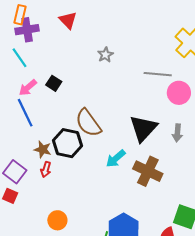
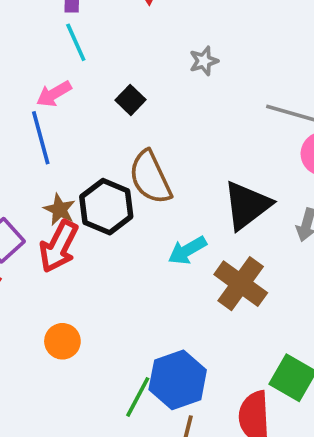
cyan line: (19, 58) -> (76, 42), moved
black square: (54, 83) -> (130, 100), moved
red arrow: (46, 169) -> (59, 246), size x1.8

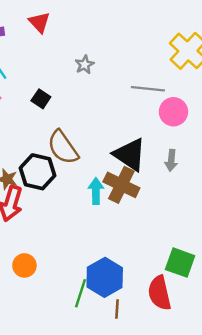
black triangle: (247, 205) -> (130, 154), turned -39
cyan arrow: (187, 250) -> (96, 191), turned 130
brown cross: (241, 284) -> (121, 185), moved

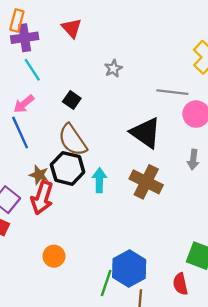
brown semicircle: (63, 147) -> (72, 140), moved
black triangle: (130, 154) -> (146, 133), moved
cyan arrow: (96, 191) -> (99, 180), moved
red semicircle: (159, 293) -> (180, 284), size x0.7

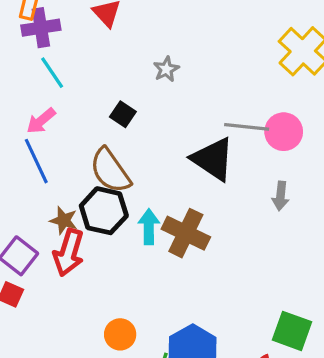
gray line: (172, 92) -> (247, 127), moved
black square: (72, 100) -> (123, 114), moved
brown cross: (146, 182) -> (186, 233), moved
orange circle: (54, 256) -> (120, 334), moved

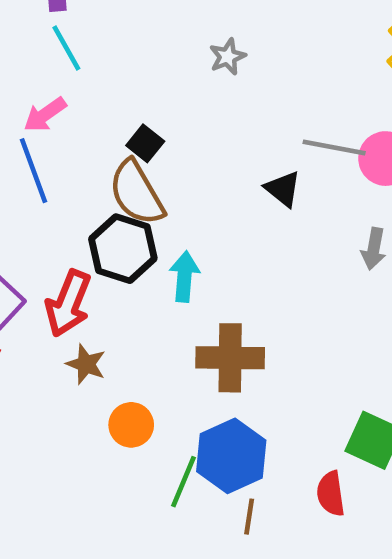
black square: (123, 114) -> (145, 143), moved
black triangle: (213, 159) -> (283, 189), size x0.6
brown star: (64, 220) -> (86, 364), moved
brown cross: (186, 233) -> (230, 358), moved, turned -30

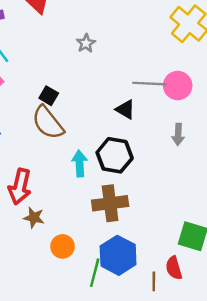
black hexagon: (123, 249) -> (115, 155), moved
brown line: (249, 517) -> (154, 281), moved

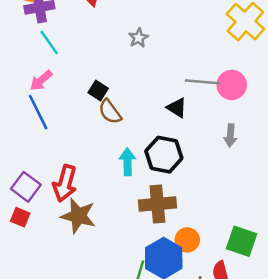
brown semicircle: (48, 123) -> (110, 112), moved, size x0.7
brown star: (34, 218) -> (78, 216), size x1.6
orange circle: (63, 246) -> (187, 240), moved

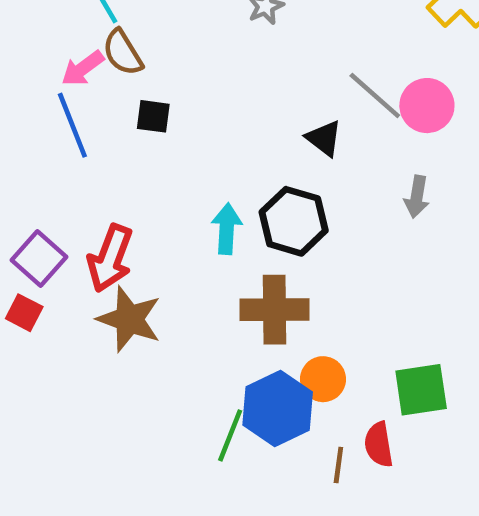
gray line: (203, 82) -> (375, 95), turned 32
black square: (98, 91) -> (153, 116), moved, turned -30
brown semicircle: (110, 112) -> (123, 53), moved
green square: (242, 241) -> (421, 390), turned -32

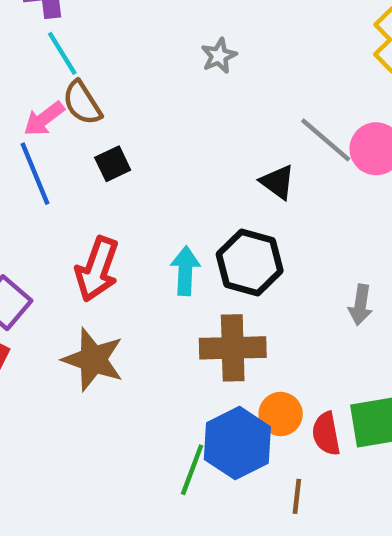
black square: (153, 116) -> (113, 164), turned -32
gray arrow: (417, 197) -> (360, 305), moved
red arrow: (110, 258) -> (97, 269), moved
red semicircle: (379, 445) -> (326, 434), moved

